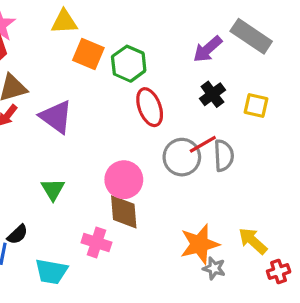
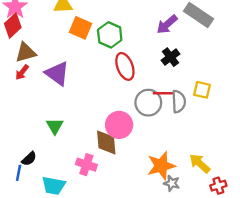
yellow square: (256, 106) -> (202, 90), moved
red line: (203, 144) -> (163, 93), turned 30
pink circle: (124, 180) -> (119, 125), moved

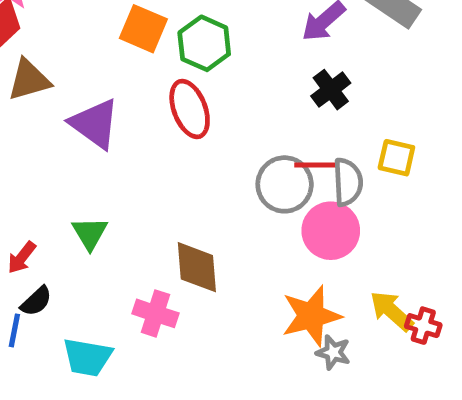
red ellipse: (125, 66) -> (190, 109), moved
red arrow: (22, 72) -> (22, 257), moved
pink circle: (119, 125) -> (331, 231), moved
red cross: (218, 186) -> (423, 326), moved, turned 35

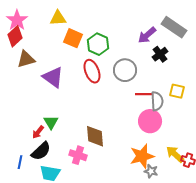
black cross: (331, 90) -> (160, 54), moved
gray circle: (285, 184) -> (125, 70), moved
red arrow: (22, 257) -> (38, 132), moved
black semicircle: (36, 301) -> (41, 151), moved, size x1.5

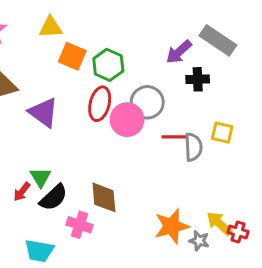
black cross: (160, 54) -> (198, 79), turned 35
red ellipse: (92, 71) -> (100, 104), turned 35
pink circle: (150, 121) -> (127, 120), moved
black semicircle: (41, 151) -> (54, 197), moved
gray star: (151, 171) -> (199, 241), moved

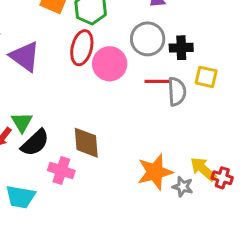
black cross: (198, 79) -> (181, 48), moved
gray circle: (147, 102) -> (148, 39), moved

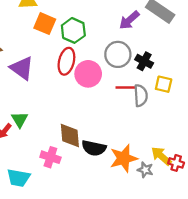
black cross: (181, 48) -> (144, 61), turned 30
black semicircle: (35, 143) -> (94, 148), moved, turned 55

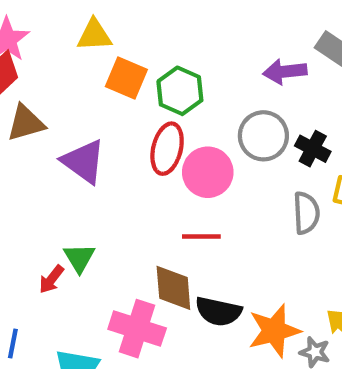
purple arrow: (129, 20) -> (285, 72), turned 35
red line: (126, 88) -> (201, 236), moved
pink cross: (50, 157) -> (137, 329), size x1.4

